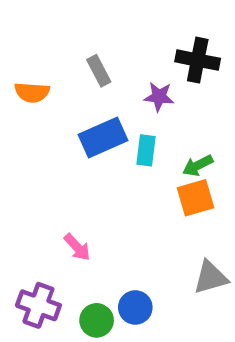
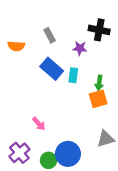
blue rectangle: (103, 138) -> (52, 69), turned 65
green arrow: (198, 165) -> (99, 83), turned -56
purple cross: (38, 305) -> (19, 153), turned 30
blue circle: (135, 307) -> (68, 154), size x1.5

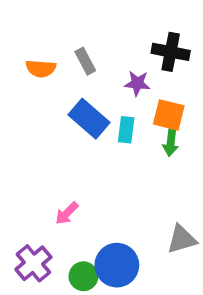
orange semicircle: (16, 46) -> (41, 69), moved
orange square: (98, 99) -> (169, 115), moved, turned 30
pink arrow: (39, 124) -> (67, 213), turned 88

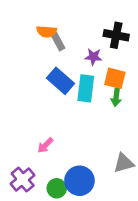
orange semicircle: (41, 69) -> (47, 31), moved
cyan rectangle: (126, 130) -> (86, 88), size x1.5

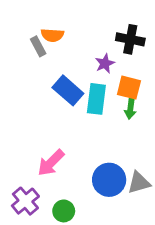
gray rectangle: (58, 42) -> (38, 46), moved
purple star: (93, 57) -> (105, 63), turned -30
pink arrow: (45, 145) -> (51, 163), size x1.5
blue circle: (79, 181) -> (109, 180), moved

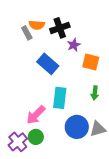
black cross: (130, 39) -> (60, 28), moved, turned -30
cyan rectangle: (96, 99) -> (60, 98), moved
green arrow: (130, 109) -> (95, 93), moved
green circle: (64, 211) -> (36, 137), moved

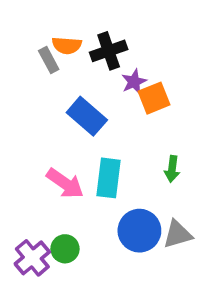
orange square: (91, 62) -> (154, 98), moved, turned -36
pink arrow: (36, 115) -> (65, 183), moved, turned -100

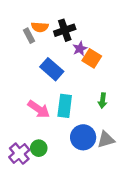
orange square: (154, 98) -> (92, 58), turned -36

